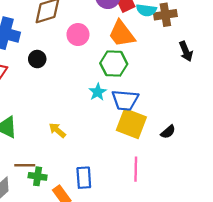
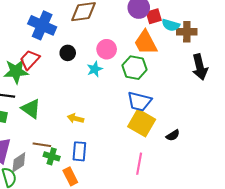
pink circle: (78, 35) -> (107, 49), moved
black arrow: (186, 51) -> (200, 67), size x1.4
cyan star: (98, 92) -> (95, 69), moved
yellow arrow: (57, 130) -> (75, 118), turned -35
blue rectangle: (84, 178) -> (79, 151), moved

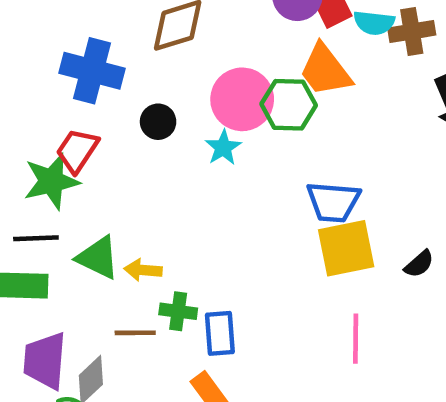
pink circle: (107, 49) -> (242, 99), size x1.4
green hexagon: (134, 68) -> (289, 105), moved
yellow arrow: (75, 118) -> (143, 270), moved
yellow square: (142, 123) -> (346, 248), turned -32
green cross: (52, 156) -> (178, 311), moved

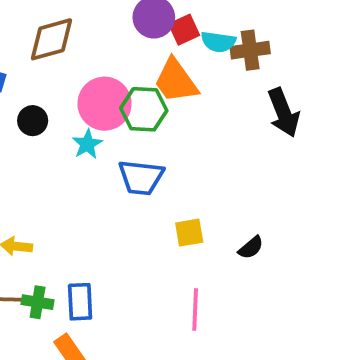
blue trapezoid: (333, 202) -> (141, 177), moved
yellow square: (346, 248) -> (189, 233), size x0.6
green cross: (178, 311) -> (38, 302), moved

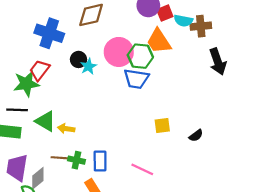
cyan star: (87, 144) -> (88, 66), moved
blue trapezoid: (141, 177) -> (136, 79), moved
pink line: (195, 309) -> (142, 169), moved, turned -70

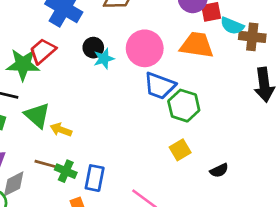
orange trapezoid: (159, 41) -> (197, 45), turned 120
green hexagon: (140, 56) -> (184, 106), moved
yellow square: (162, 126) -> (180, 150), turned -35

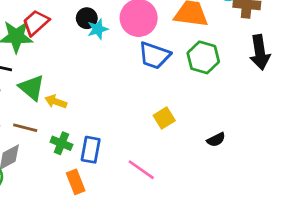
green hexagon: (184, 106) -> (203, 57), moved
yellow square: (180, 150) -> (164, 118), moved
brown line: (46, 164) -> (25, 128), moved

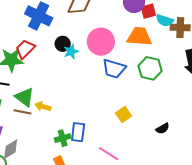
brown line: (25, 128) -> (22, 112), moved
green cross: (61, 143) -> (63, 138), moved, turned -35
blue rectangle: (91, 150) -> (78, 132), moved

